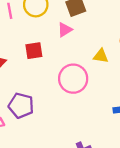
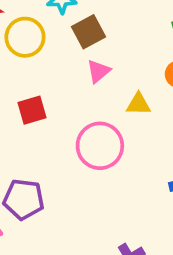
pink triangle: (65, 30) -> (99, 71), moved

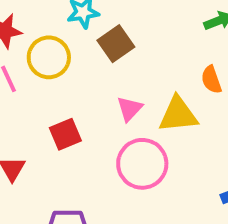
pink triangle: (99, 71) -> (129, 109), moved
yellow triangle: (138, 104) -> (178, 115), size x1.5

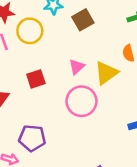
brown square: (116, 44) -> (83, 20), moved
yellow triangle: (178, 115) -> (106, 73), turned -35

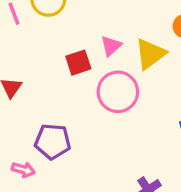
red square: (36, 79) -> (78, 63), moved

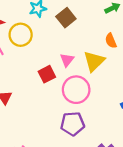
purple pentagon: (53, 141) -> (73, 124), moved

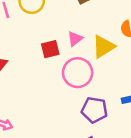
purple pentagon: (73, 124) -> (94, 110), moved

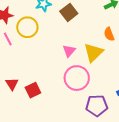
red square: (50, 49) -> (33, 90), moved

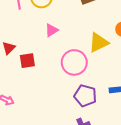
pink triangle: (69, 51) -> (52, 30), moved

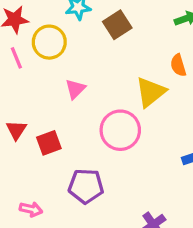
purple pentagon: (85, 96) -> (86, 186), moved

